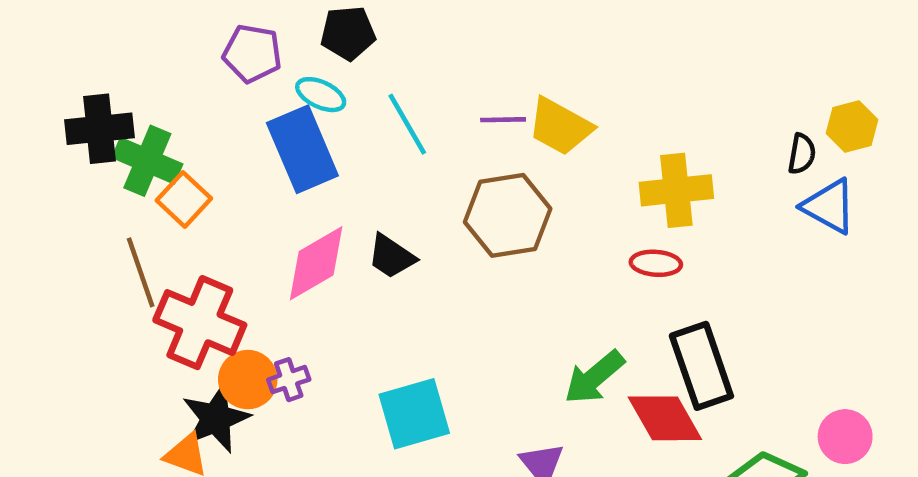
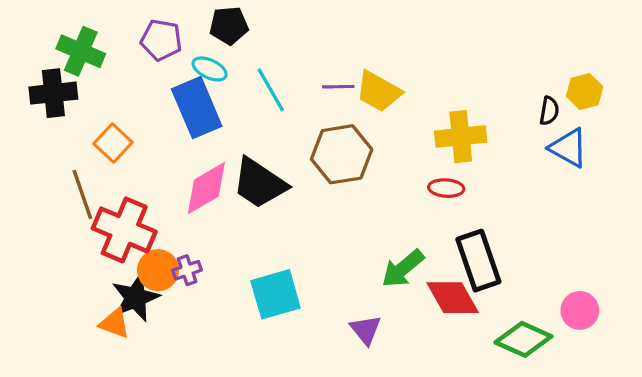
green cross: (147, 161) -> (81, 51), moved
black trapezoid: (391, 256) -> (259, 183), size x1.6

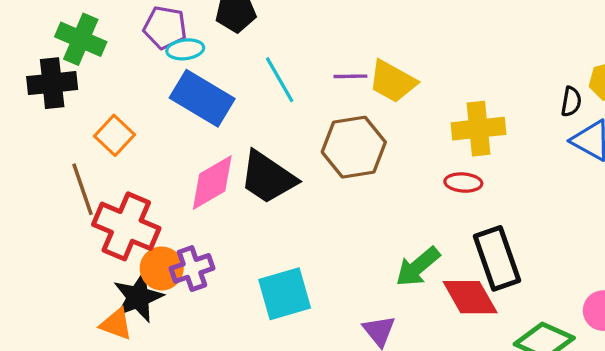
cyan ellipse: (210, 69) -> (185, 49), moved, turned -32
blue rectangle: (197, 108) -> (202, 98), turned -36
purple cross: (187, 270) -> (192, 268), size x1.4

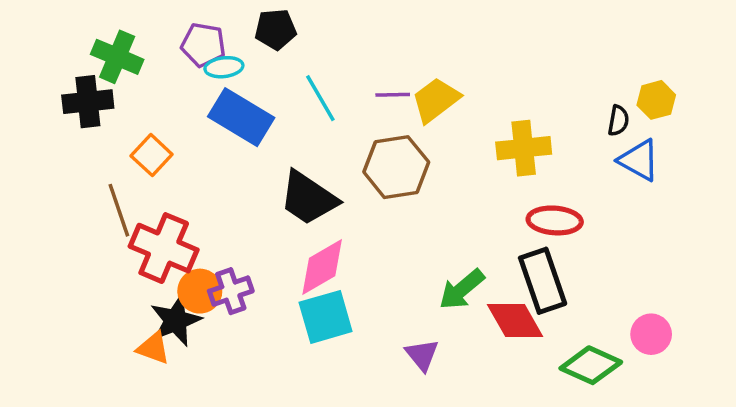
yellow trapezoid: (393, 81) -> (436, 100), turned 114
pink diamond: (212, 183) -> (322, 267), moved
red ellipse: (463, 183) -> (555, 220), moved, size x1.4

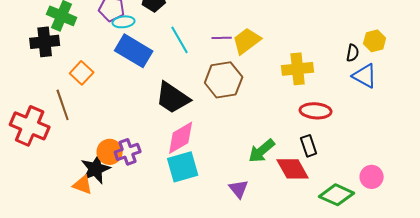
red cross: (164, 248) -> (30, 126), moved
black rectangle: (543, 281) -> (309, 146), size x0.6

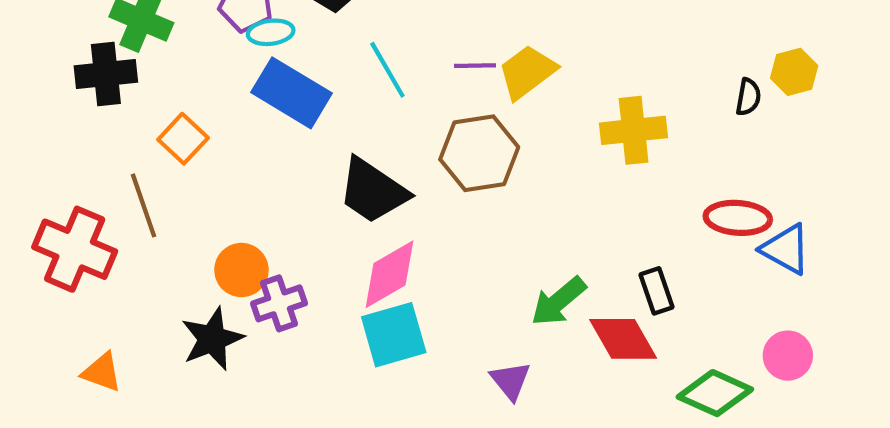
blue triangle: (365, 76) -> (786, 249), moved
red ellipse: (316, 111) -> (738, 218), moved
orange circle: (110, 152) -> (241, 270), moved
orange triangle: (83, 185) -> (102, 372), moved

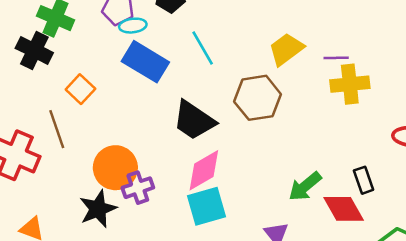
purple line: (475, 66) -> (336, 58), moved
black cross: (106, 74) -> (34, 50), turned 32
orange circle: (241, 270) -> (115, 168), size x1.4

